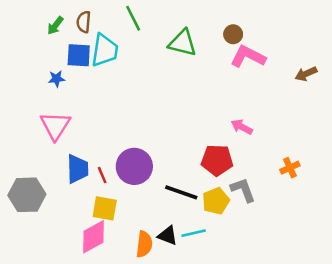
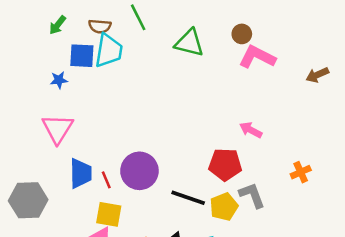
brown semicircle: (84, 22) -> (100, 26), moved, turned -90

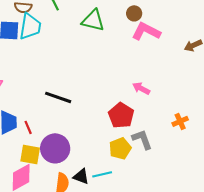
red pentagon: (225, 164) -> (121, 115), turned 30
purple circle: (139, 171) -> (55, 148), moved
black line: (188, 198) -> (58, 97), moved

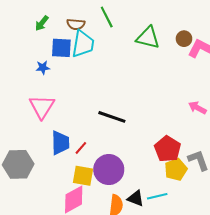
brown circle: (134, 13) -> (184, 39), moved
red pentagon: (121, 115) -> (168, 149), moved
red line: (28, 127) -> (81, 148), turned 64

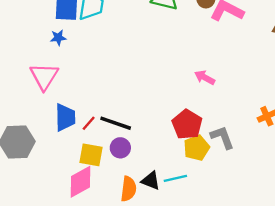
blue star: (43, 68) -> (58, 38), moved
pink arrow: (197, 108) -> (205, 78), moved
black line: (112, 117) -> (116, 123), moved
purple circle: (109, 170) -> (120, 148), size x0.6

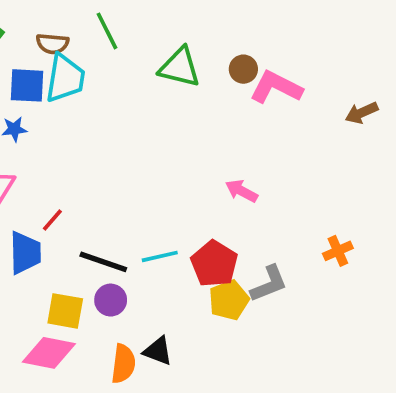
red line: (89, 123) -> (52, 220), moved
gray L-shape: (222, 137) -> (269, 284), turned 88
cyan line: (175, 178) -> (160, 256), moved
pink diamond: (80, 182) -> (49, 353), turned 40

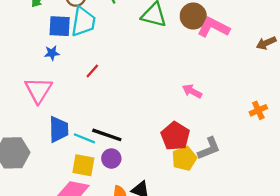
brown circle: (243, 69) -> (193, 16), size x1.5
red line: (52, 220) -> (92, 71), moved
orange cross: (338, 251) -> (258, 110), moved
cyan line: (160, 256) -> (84, 138), moved, turned 35

